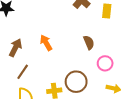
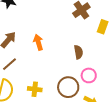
brown circle: (76, 82) -> (68, 87), moved

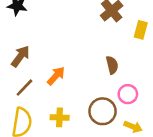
orange arrow: (38, 42) -> (56, 76), moved, turned 63

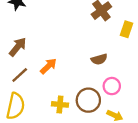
brown semicircle: (112, 65) -> (99, 59), turned 84
yellow cross: (60, 117) -> (60, 104), moved

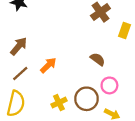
brown semicircle: (99, 59) -> (98, 59), turned -128
yellow cross: (60, 104) -> (59, 103), turned -32

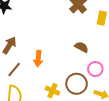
orange arrow: (48, 65) -> (38, 59), turned 147
yellow cross: (59, 103) -> (52, 91), turned -32

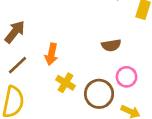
brown semicircle: (81, 47) -> (111, 45), turned 136
yellow cross: (52, 91) -> (66, 83), moved

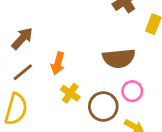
brown semicircle: (111, 45) -> (119, 58), size x1.6

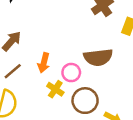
pink circle: (132, 91) -> (71, 73), moved

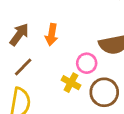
orange arrow: (44, 63) -> (52, 35), moved

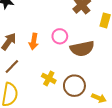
pink circle: (87, 63) -> (60, 36), moved

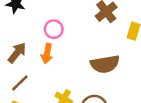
pink circle: (60, 36) -> (54, 29), moved

